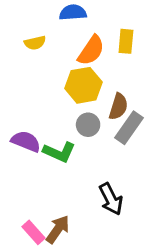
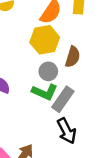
gray rectangle: (129, 128) -> (63, 99), moved
green L-shape: (59, 152) -> (45, 92), moved

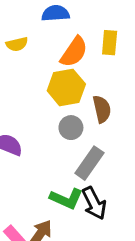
brown semicircle: (73, 57) -> (102, 109), turned -30
green L-shape: (45, 92) -> (66, 199), moved

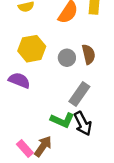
yellow hexagon: (66, 87) -> (32, 49), moved
gray circle: (71, 128) -> (67, 58), moved

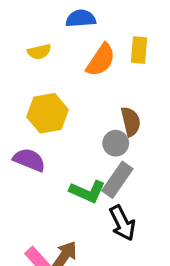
gray circle: (67, 58) -> (116, 143), moved
green L-shape: (62, 120) -> (87, 191), moved

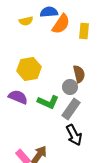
yellow semicircle: (39, 52) -> (26, 21), moved
orange semicircle: (101, 60) -> (61, 24), moved
green L-shape: (87, 191) -> (48, 102), moved

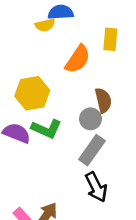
yellow semicircle: (26, 21) -> (45, 25), moved
orange semicircle: (61, 24) -> (78, 59), moved
green L-shape: (48, 102) -> (46, 129), moved

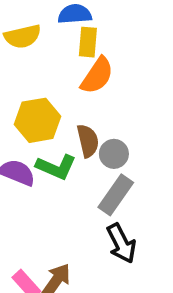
yellow semicircle: (45, 25) -> (23, 36), moved, size x1.4
yellow rectangle: (110, 39) -> (88, 42), moved
brown semicircle: (103, 100) -> (88, 141), moved

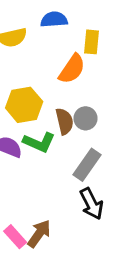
yellow rectangle: (88, 42) -> (91, 42), moved
gray circle: (114, 154) -> (86, 118), moved

